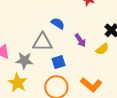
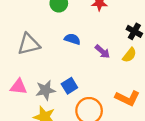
gray triangle: (43, 42) -> (29, 44), moved
blue square: (58, 62) -> (69, 86), moved

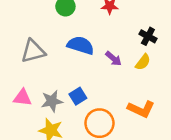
blue semicircle: (72, 39) -> (81, 45), size x1.5

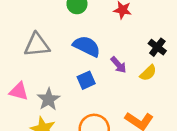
blue square: (78, 96) -> (86, 80), moved
gray star: (52, 101) -> (49, 99), turned -30

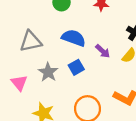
pink triangle: (19, 91) -> (19, 83), turned 42
gray star: (49, 99) -> (48, 72), moved

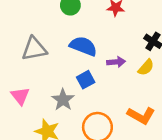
purple arrow: (103, 51) -> (116, 62), turned -49
gray star: (48, 72) -> (63, 100), moved

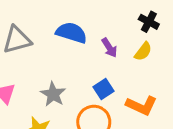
purple arrow: (116, 62) -> (109, 48), turned 66
blue square: (86, 80) -> (103, 89), moved

